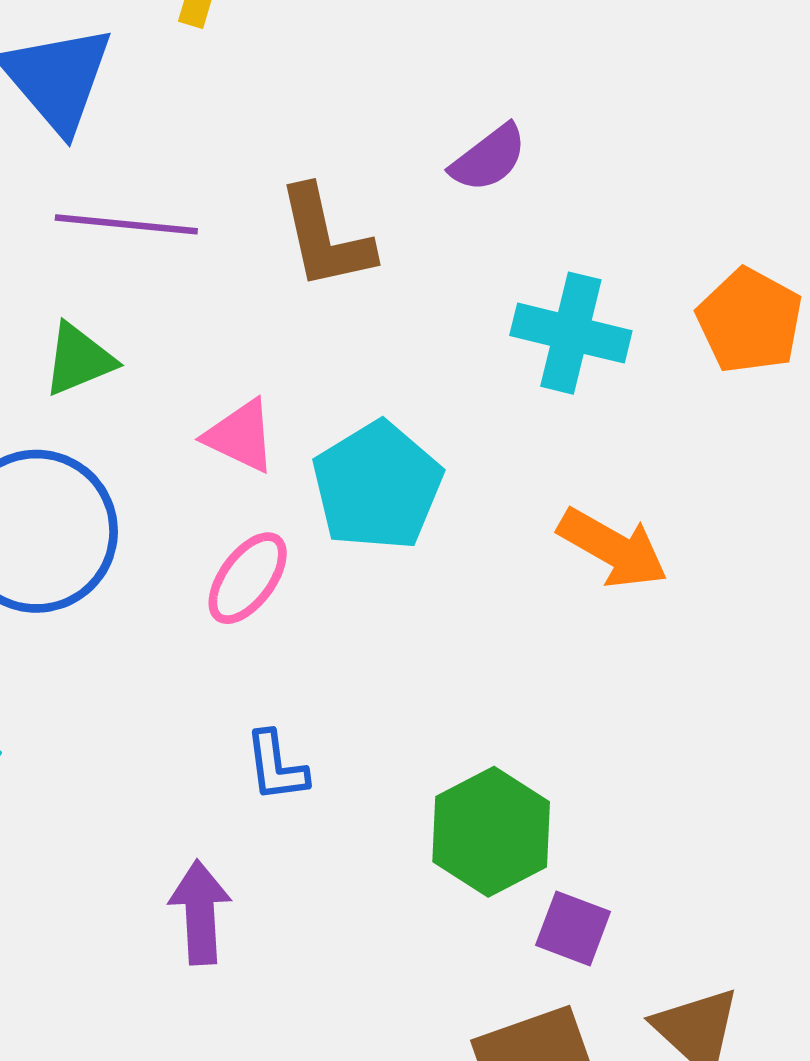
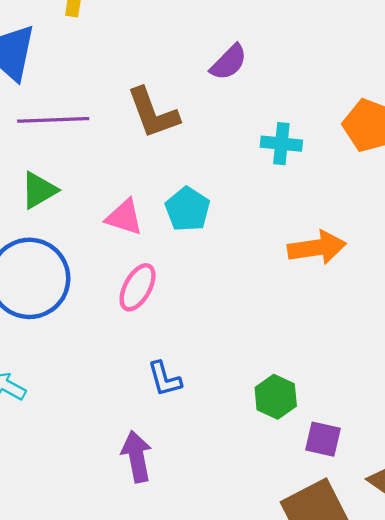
cyan cross: (571, 333) -> (281, 144), size x0.7
cyan pentagon: (377, 486) -> (188, 209), moved, size x0.7
orange arrow: (613, 548) -> (317, 248), turned -30
green hexagon: (491, 832) -> (276, 397), size x0.7

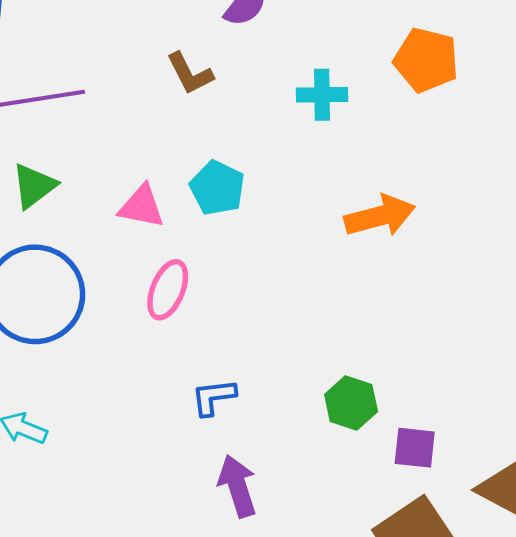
brown L-shape: (153, 113) -> (190, 73), moved, size x0.7
blue L-shape: (165, 379) -> (214, 397), turned 105
purple arrow: (137, 457) -> (237, 486), moved

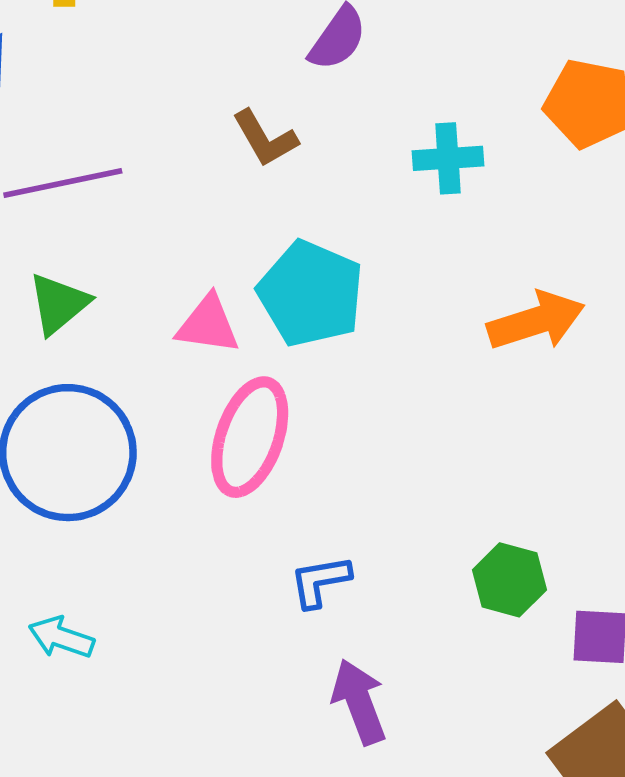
cyan pentagon: (217, 188) -> (311, 294), size x1.4
pink ellipse: (168, 290) -> (250, 437), size x1.4

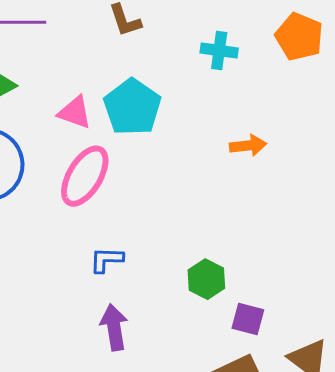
orange arrow: (536, 321) -> (248, 146), size x0.7

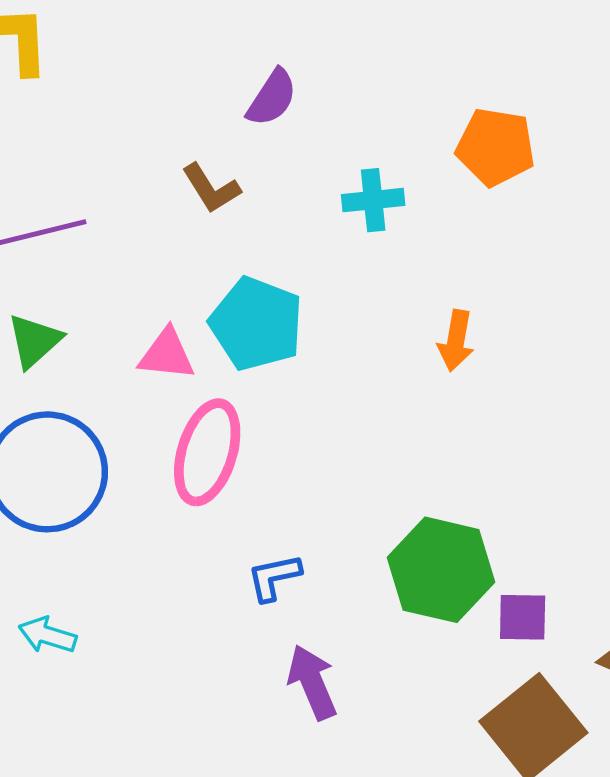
orange arrow: (248, 146) -> (456, 341), turned 120
green hexagon: (206, 279) -> (441, 570), size x1.6

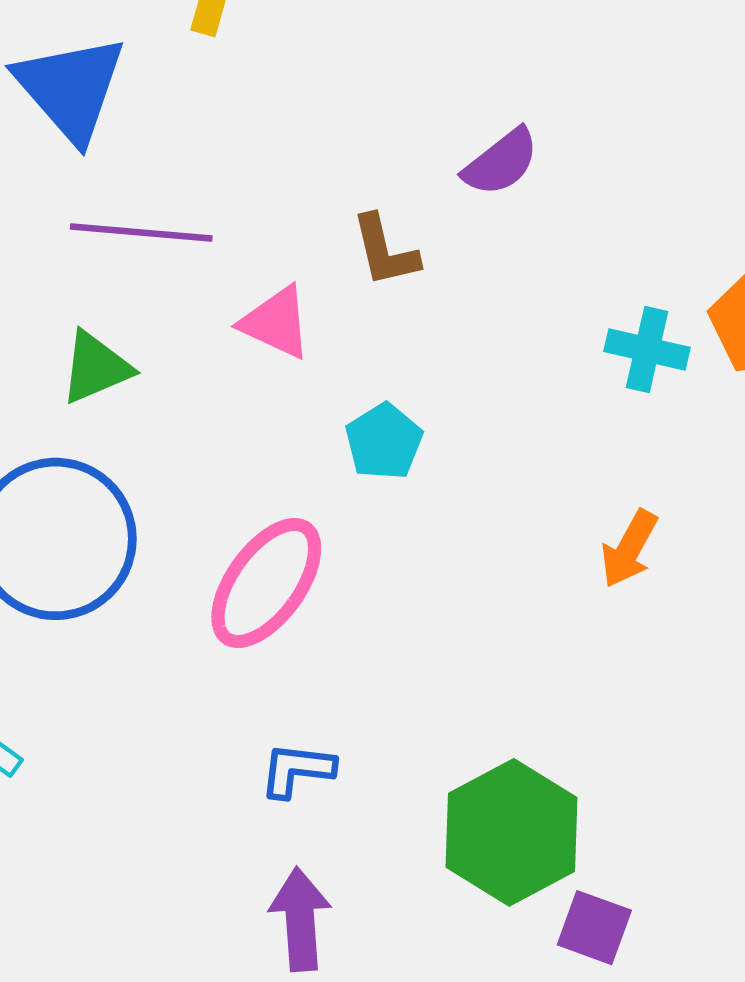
cyan cross: (373, 200) -> (647, 349), moved
cyan pentagon: (256, 324) -> (384, 442), size x0.6
pink triangle: (167, 354) -> (276, 322), moved

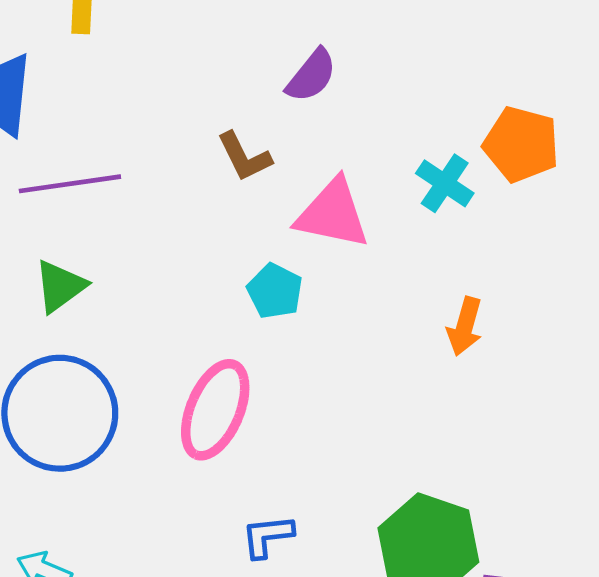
pink triangle: (276, 322) -> (333, 214), moved, size x1.4
cyan cross: (647, 349) -> (445, 183), turned 34

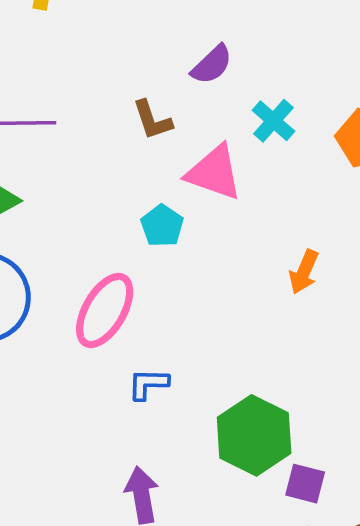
cyan cross: (445, 183) -> (273, 121), moved
blue L-shape: (267, 536) -> (148, 384), moved

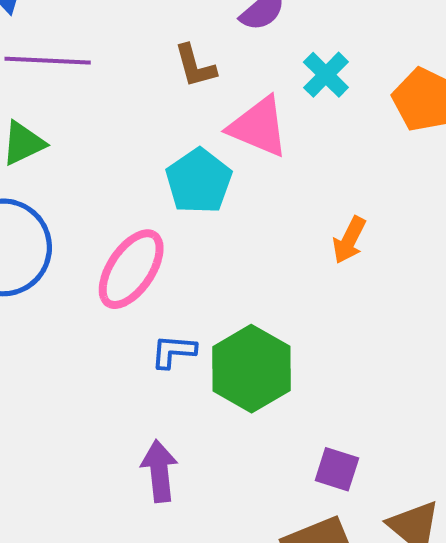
cyan pentagon: (162, 226) -> (199, 181), size x1.4
green hexagon: (254, 435) -> (251, 369), moved

